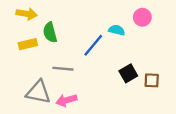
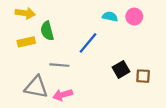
cyan semicircle: (117, 30) -> (110, 17), moved

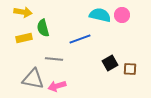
cyan semicircle: (110, 17) -> (100, 15), size x1.5
blue line: (88, 43) -> (80, 39), turned 30

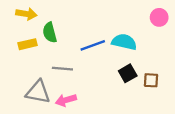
cyan semicircle: (100, 15) -> (124, 42), moved
pink circle: (122, 15) -> (159, 17), moved

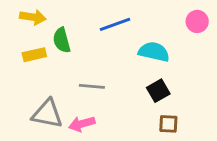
blue line: (93, 45) -> (115, 24), moved
gray line: (62, 69) -> (92, 86), moved
brown square: (151, 80) -> (168, 124), moved

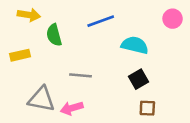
yellow rectangle: (34, 55) -> (20, 55), moved

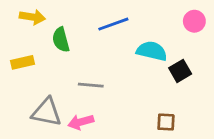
black square: (138, 79) -> (180, 71), moved

